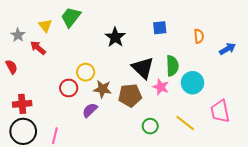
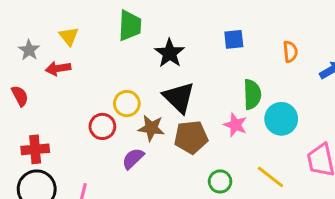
green trapezoid: (71, 17) -> (130, 26), moved, turned 145
red arrow: (38, 48) -> (58, 68), turned -49
black triangle: (143, 68) -> (179, 97), moved

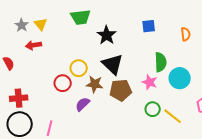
green trapezoid: (130, 26) -> (81, 17), turned 80
gray star: (29, 50) -> (22, 25), moved
green circle: (220, 181) -> (153, 109), moved

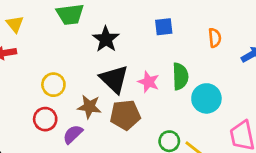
yellow circle: (79, 68) -> (53, 85), moved
pink star: (150, 82) -> (149, 82), moved
red circle: (63, 83) -> (45, 119), moved

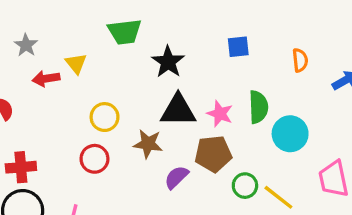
yellow triangle: (15, 24) -> (76, 64), moved
black triangle: (114, 79) -> (178, 110), turned -44
brown pentagon: (125, 115) -> (213, 154), moved
purple semicircle: (73, 134) -> (176, 177), moved

